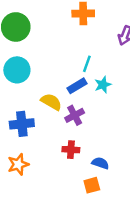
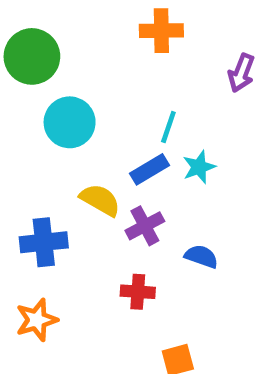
cyan circle: (17, 70) -> (70, 122), moved
blue semicircle: (100, 163) -> (201, 256), moved

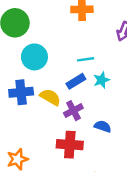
cyan line: (168, 127) -> (86, 59), turned 63
blue cross: (44, 242) -> (21, 92), moved
red cross: (138, 292) -> (70, 145), size x1.5

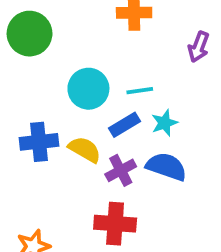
cyan circle: (34, 57) -> (88, 89), moved
blue semicircle: (103, 126) -> (166, 167), moved, size x1.5

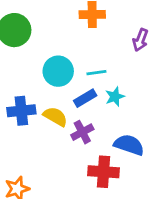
blue semicircle: (166, 167) -> (129, 145), moved
red cross: (115, 224) -> (104, 172), moved

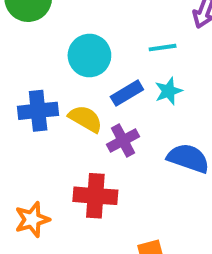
cyan line: (96, 73) -> (163, 48), moved
red cross: (104, 172) -> (95, 196), moved

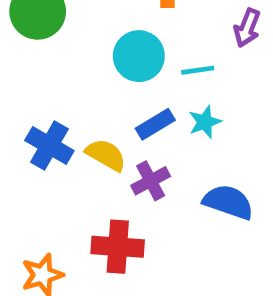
cyan circle: (89, 56) -> (139, 56), moved
blue cross: (38, 111) -> (49, 146), turned 36

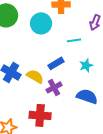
cyan circle: (139, 56) -> (41, 23), moved
cyan star: (205, 122) -> (86, 65), moved

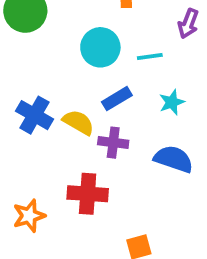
cyan circle: (41, 23) -> (100, 47), moved
purple cross: (54, 87) -> (113, 143), turned 35

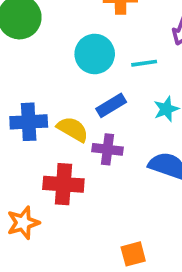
blue cross: (34, 115) -> (29, 122), turned -33
red cross: (88, 194) -> (63, 184), moved

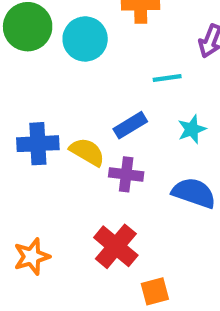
cyan circle: (95, 54) -> (85, 39), moved
red cross: (63, 184) -> (116, 246), moved, turned 36

